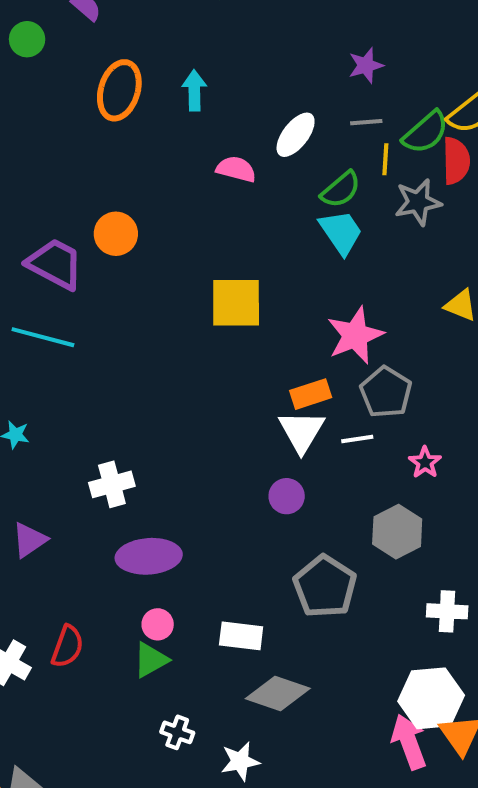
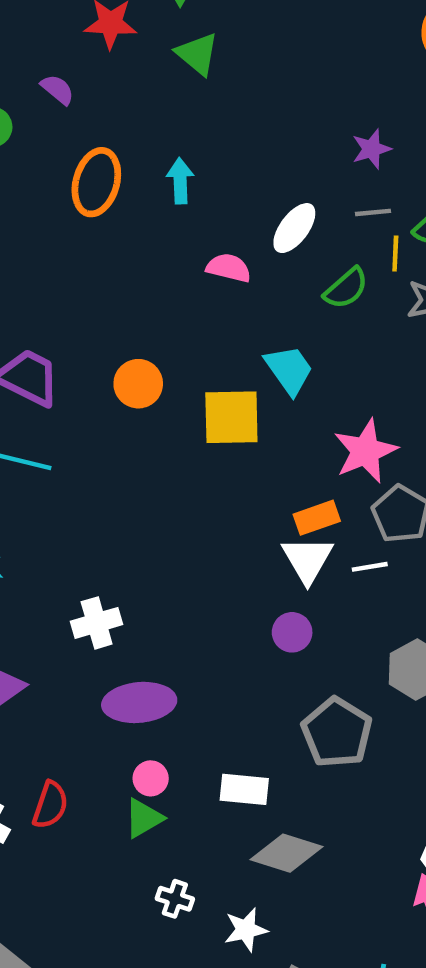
cyan trapezoid: (341, 232) -> (289, 370), moved
orange circle: (116, 234) -> (138, 384), moved

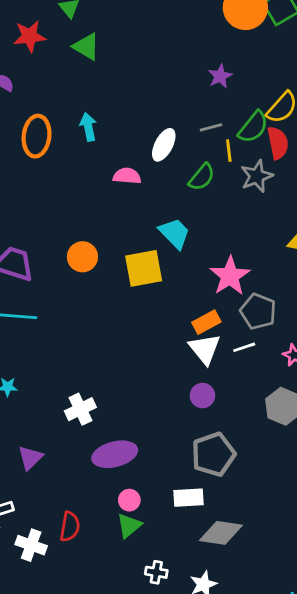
purple star: (371, 149) -> (220, 76), moved
gray pentagon: (337, 732) -> (213, 454), moved, turned 30

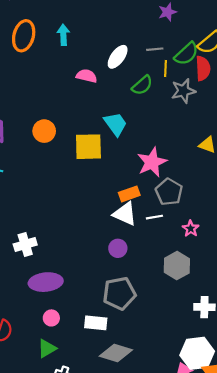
white triangle: (205, 349) -> (125, 214), turned -35
green triangle: (129, 526) -> (47, 349), moved

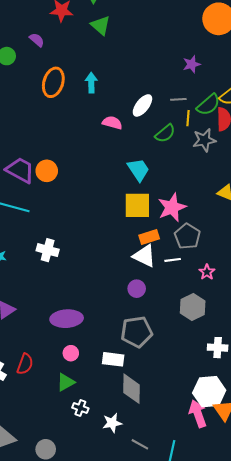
orange circle: (44, 131) -> (47, 171), moved
yellow square: (88, 147) -> (137, 205), moved
white cross: (25, 244) -> (48, 250), moved, turned 30
gray diamond: (116, 353) -> (131, 389), turned 72

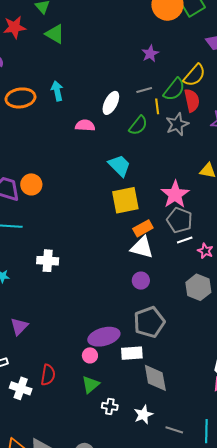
orange ellipse: (53, 82) -> (20, 98), turned 76
pink star: (172, 207) -> (175, 194), moved
white line: (173, 260) -> (185, 240), moved
purple ellipse: (67, 319) -> (104, 337), moved

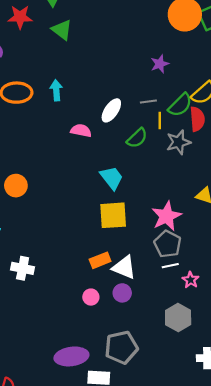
orange rectangle: (143, 228) -> (100, 260), moved
purple circle: (141, 281) -> (122, 293), moved
pink circle: (90, 355) -> (91, 297), moved

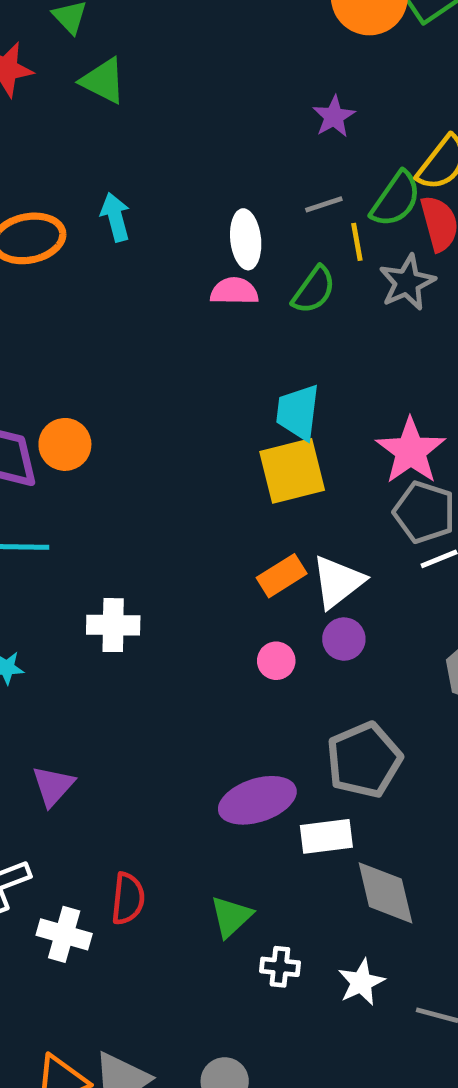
white ellipse: (111, 110) -> (246, 239), turned -30
pink semicircle: (81, 131) -> (234, 291), moved
cyan trapezoid: (112, 178) -> (298, 412), moved, turned -125
white triangle: (124, 267) -> (338, 582), turned -50

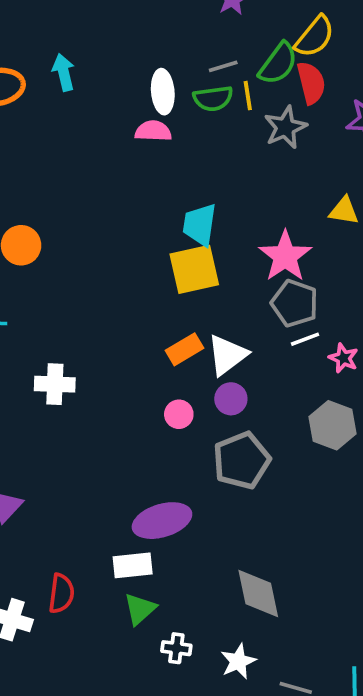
green semicircle: (314, 290) -> (213, 98), moved, turned 45
gray pentagon: (364, 760) -> (242, 460), moved
white rectangle: (326, 836) -> (133, 565), moved

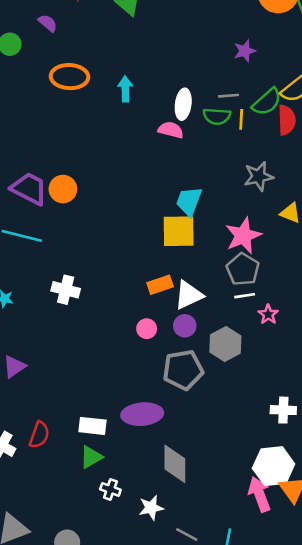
cyan arrow: (64, 72) -> (125, 89), moved
gray star: (285, 127) -> (259, 176), moved
gray hexagon: (333, 425) -> (225, 344), moved
purple ellipse: (162, 521) -> (142, 414), moved

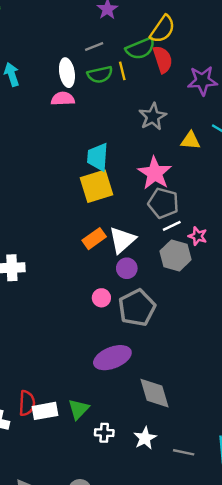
gray line: (229, 96) -> (94, 46), moved
green semicircle: (267, 102) -> (140, 49), turned 36
pink circle: (147, 329) -> (101, 298), moved
gray hexagon: (225, 344) -> (175, 255), moved
white rectangle: (92, 426) -> (45, 411), moved

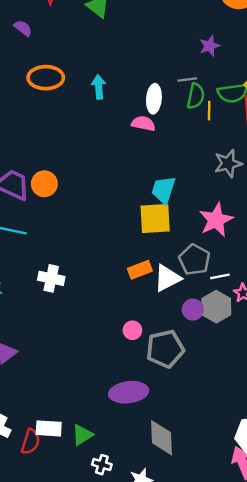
green semicircle: (100, 74) -> (196, 96), moved, turned -80
gray pentagon: (163, 203) -> (194, 260), moved
purple circle: (127, 268) -> (193, 310), moved
red semicircle: (27, 403) -> (30, 442), moved

